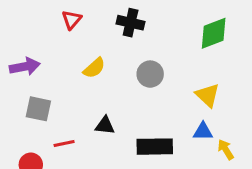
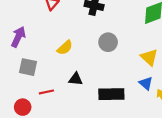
purple arrow: (25, 66) -> (18, 37), turned -54
yellow semicircle: (94, 68) -> (65, 48), moved
blue triangle: (203, 131) -> (146, 83), turned 40

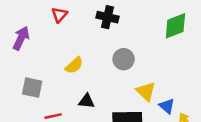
purple arrow: (18, 37) -> (21, 38), moved
yellow triangle: (149, 57) -> (146, 91), moved

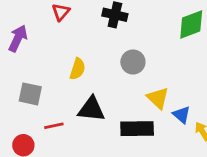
yellow semicircle: (74, 65) -> (77, 69), turned -30
black triangle: (87, 101) -> (91, 109), size x1.5

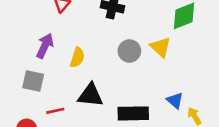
purple arrow: (18, 38) -> (45, 46), moved
yellow triangle: (158, 98) -> (161, 47), moved

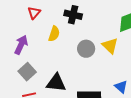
yellow semicircle: (77, 58) -> (54, 34), moved
gray square: (33, 81) -> (27, 72), moved, turned 36

